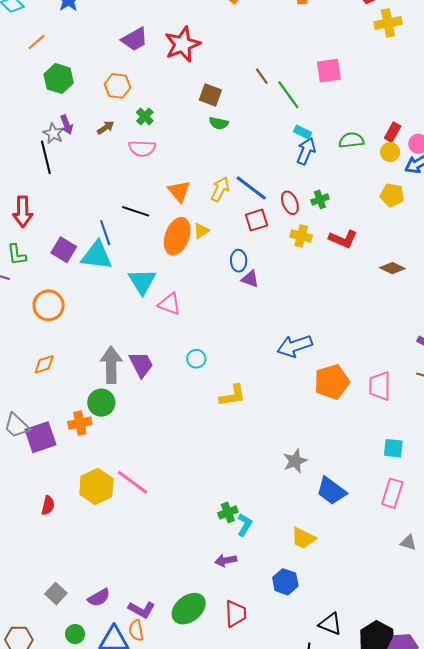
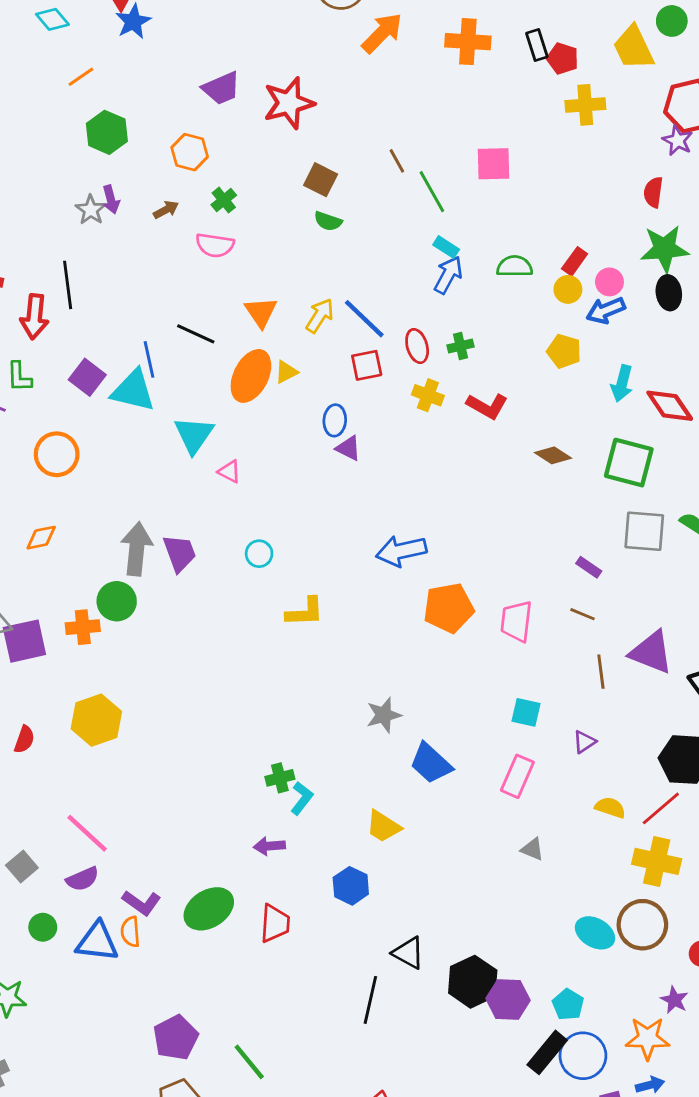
black line: (46, 157) -> (68, 285), moved
pink triangle: (170, 304) -> (229, 472), size x0.7
pink line: (133, 482) -> (87, 833), moved

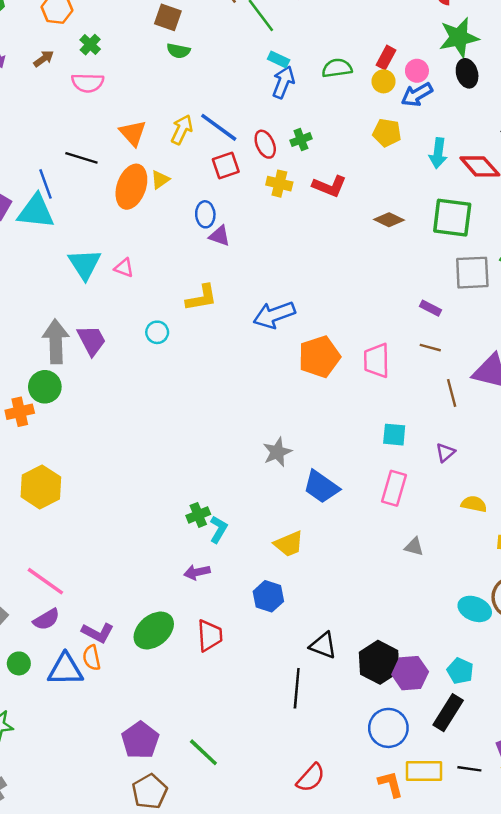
cyan triangle: (194, 435) -> (85, 264), moved
yellow L-shape: (305, 612) -> (201, 298), moved
yellow trapezoid: (383, 826) -> (289, 544), turned -48
blue circle: (583, 1056) -> (388, 728), moved

